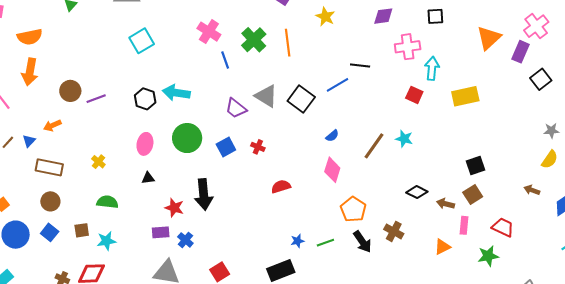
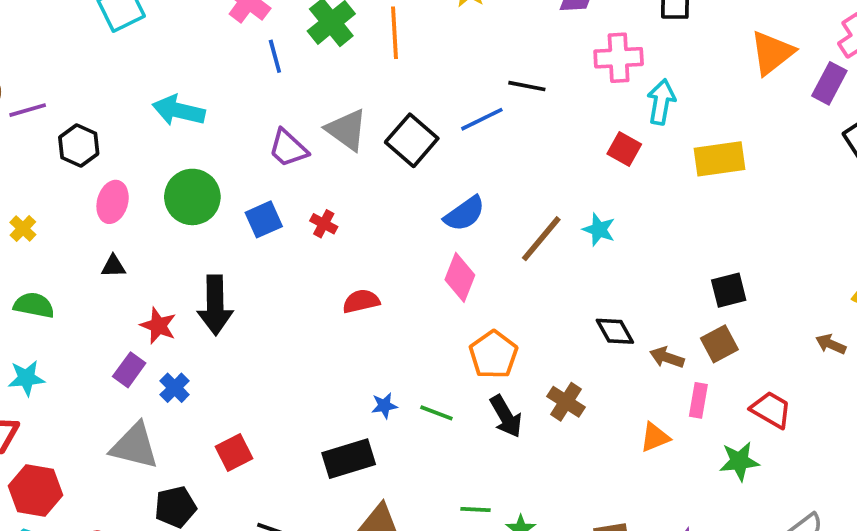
black hexagon: (145, 99) -> (79, 146), moved
blue semicircle: (332, 136) -> (465, 214), size x1.6
black diamond: (417, 192) -> (615, 331), turned 30
purple rectangle: (161, 232) -> (129, 370), turned -54
green line: (325, 243) -> (436, 413), turned 36

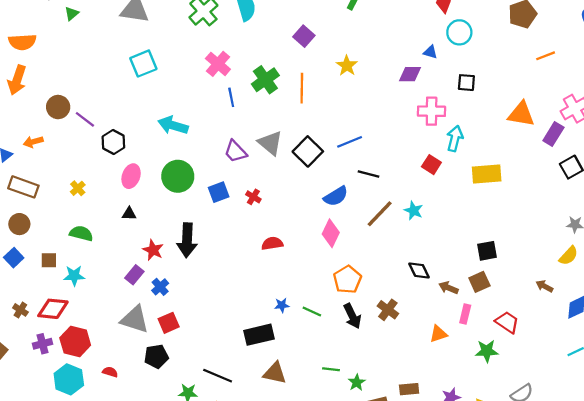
orange triangle: (772, 53) -> (521, 114), turned 44
black line: (527, 86) -> (369, 174), moved
purple line: (28, 110) -> (85, 119), turned 50
red square: (234, 452) -> (169, 323), moved

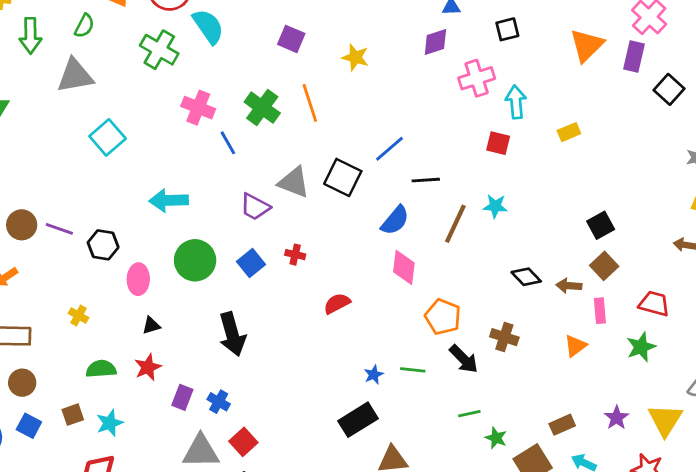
orange triangle: (521, 114) -> (587, 45), turned -36
yellow rectangle: (487, 174) -> (569, 132), size x0.6
red star: (153, 250) -> (148, 367), moved, turned -30
green line: (331, 369) -> (469, 414), moved

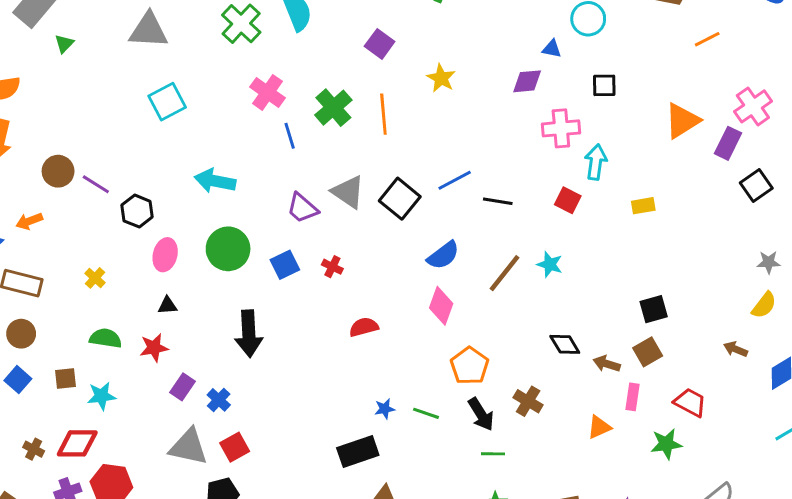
black line: (426, 180) -> (498, 201), moved
green line: (469, 414) -> (493, 454), moved

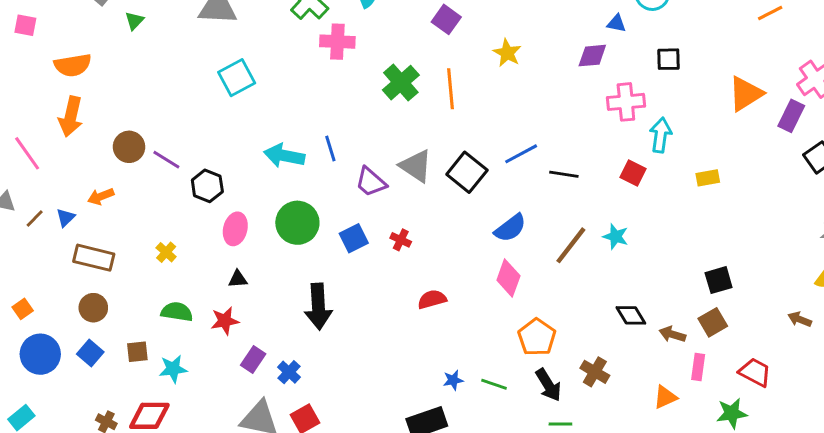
pink cross: (268, 92) -> (337, 42), moved, turned -32
blue line: (290, 136) -> (330, 148), moved

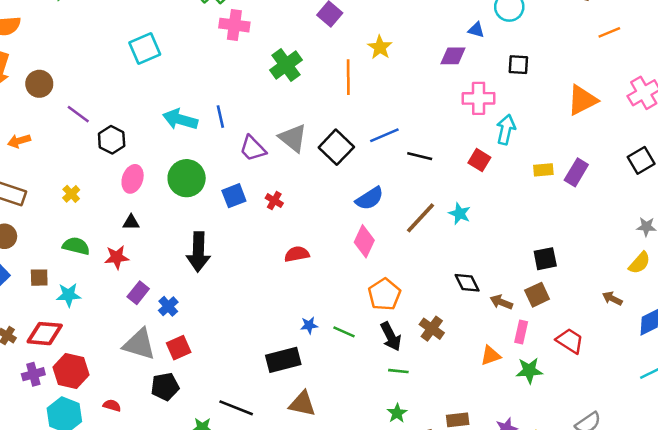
orange line: (450, 89) -> (348, 77), moved
purple rectangle: (791, 116) -> (576, 172), moved
brown circle: (129, 147) -> (39, 84), moved
green star: (732, 413) -> (529, 371), moved

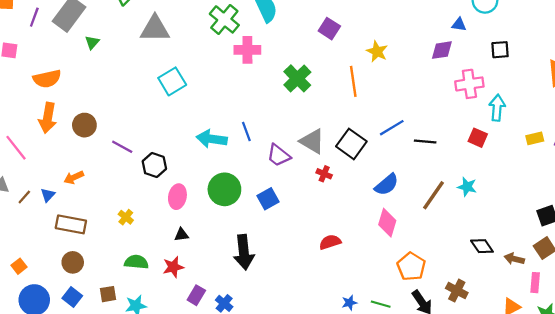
red cross: (274, 201) -> (324, 174), moved

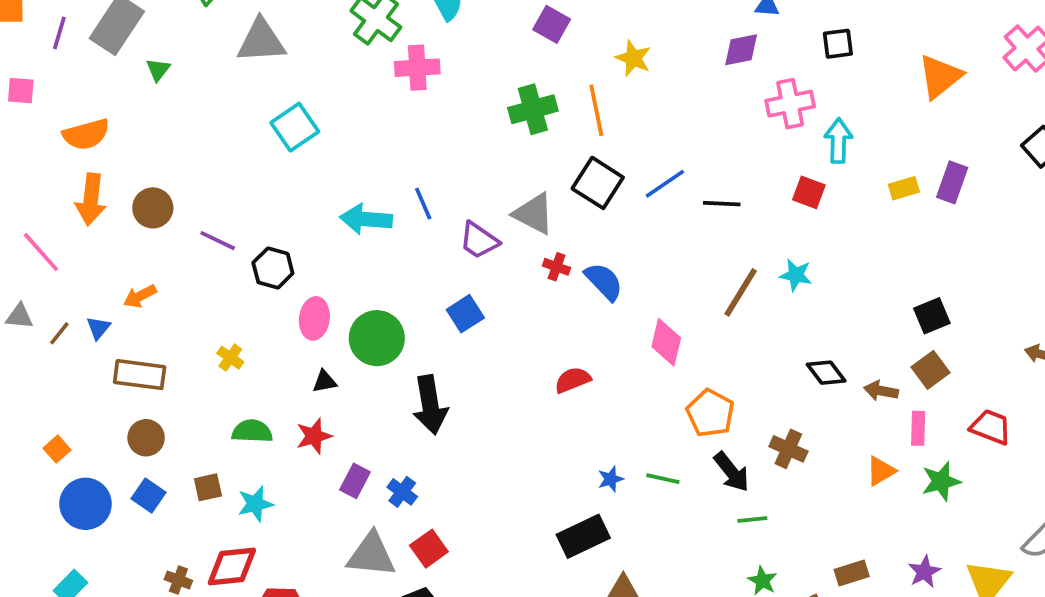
green cross: (297, 78) -> (533, 109), moved, turned 32
black square: (351, 144) -> (598, 183), moved
blue semicircle: (387, 185) -> (604, 282), moved, turned -90
green circle: (224, 189) -> (377, 338), moved

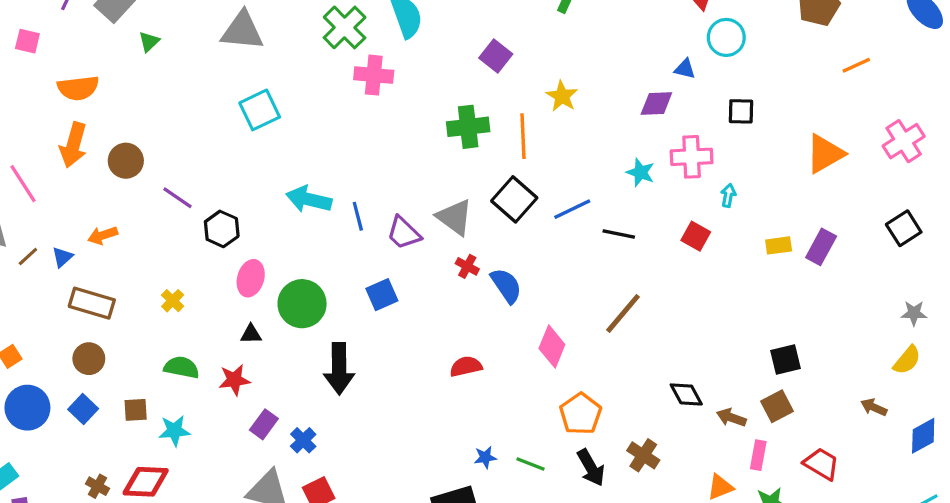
cyan arrow: (838, 141) -> (728, 195), size x0.6
blue line: (423, 204) -> (358, 216), moved
cyan star: (796, 275) -> (640, 172), moved

